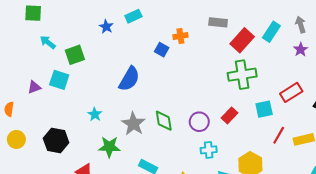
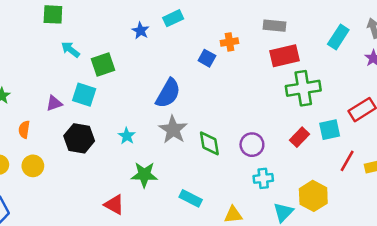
red rectangle: (242, 40) -> (285, 56), moved, turned 35
red rectangle: (230, 115) -> (300, 137), moved
gray star: (133, 124) -> (173, 130), moved
black hexagon: (56, 141) -> (79, 138), moved

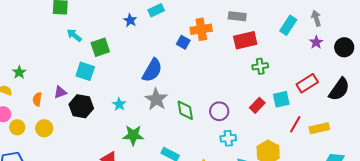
orange cross: (229, 42) -> (201, 29), size x1.5
green cross: (303, 88) -> (260, 66), size x0.6
purple triangle: (54, 103) -> (60, 92), moved

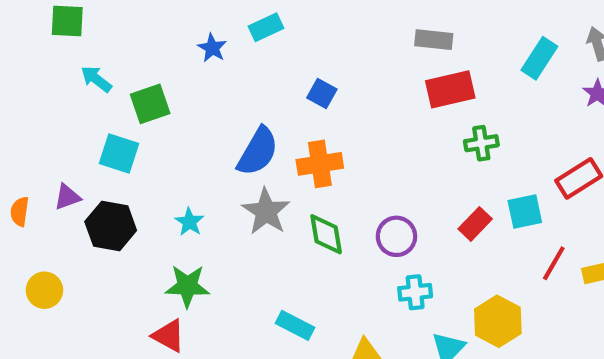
orange cross: (201, 29) -> (320, 164), moved
yellow circle: (44, 128) -> (44, 290), moved
green star: (133, 135) -> (187, 286), moved

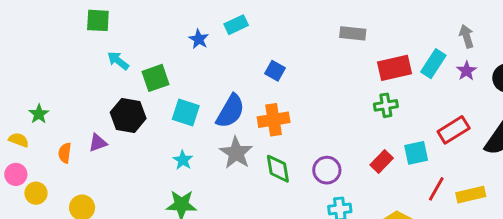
cyan rectangle: (539, 58) -> (433, 64), moved
red rectangle: (450, 89) -> (395, 68), moved
cyan square: (119, 154) -> (186, 113), moved
black hexagon: (111, 226) -> (128, 115), moved

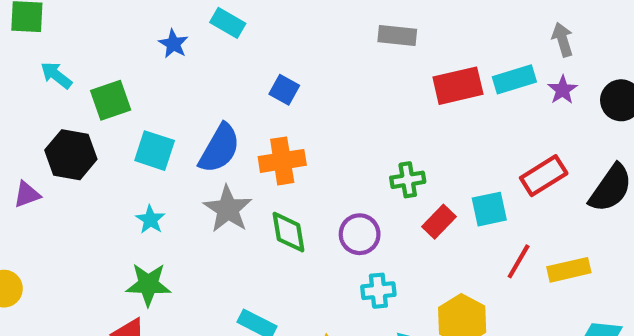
cyan rectangle: (236, 25) -> (228, 23), turned 55
cyan rectangle: (433, 64) -> (514, 79), turned 40
green cross: (386, 105) -> (408, 180), moved

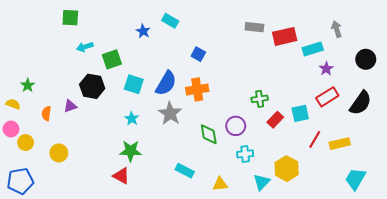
cyan arrow: (56, 75) -> (85, 47), turned -56
red rectangle: (458, 86) -> (285, 36), moved
purple star: (563, 90) -> (326, 69), moved
green diamond: (288, 232) -> (209, 134), moved

